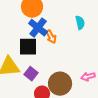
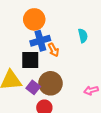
blue cross: (38, 28) -> (40, 41), turned 36
brown circle: (60, 84) -> (50, 83), moved

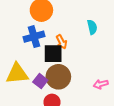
blue cross: (40, 41) -> (34, 37), moved
black square: (30, 60) -> (53, 54), moved

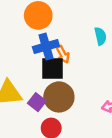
blue cross: (34, 37) -> (46, 46), moved

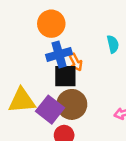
purple square: (37, 102) -> (50, 110), size x1.5

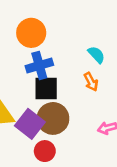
cyan semicircle: (113, 44) -> (96, 55), turned -30
orange arrow: (76, 62) -> (91, 82), moved

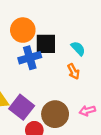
black square: (46, 89) -> (46, 44), moved
brown circle: (53, 118) -> (55, 114), moved

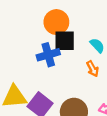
orange circle: (23, 30) -> (56, 22), moved

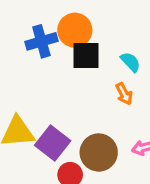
blue cross: (48, 55) -> (41, 41), moved

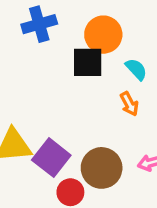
orange circle: (75, 30) -> (103, 35), moved
blue cross: (41, 41) -> (39, 24), moved

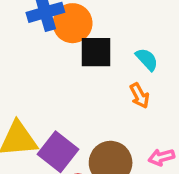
orange circle: (103, 35) -> (73, 23), moved

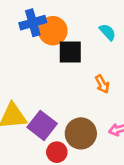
cyan semicircle: (147, 59) -> (108, 32), moved

